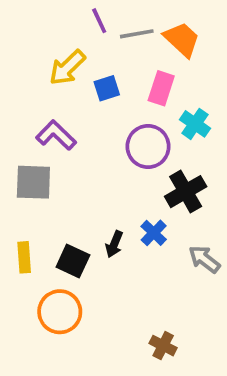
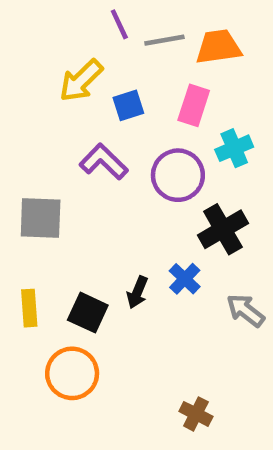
orange trapezoid: (182, 39) -> (218, 47), turned -51
cyan cross: (195, 124) -> (234, 148), turned 32
purple L-shape: (56, 135) -> (104, 162), moved

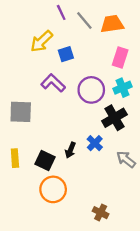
gray line: (164, 40) -> (84, 20), turned 60
pink rectangle: (194, 105) -> (120, 58), moved
cyan cross: (234, 148) -> (123, 88), moved
orange circle: (72, 373) -> (53, 189), moved

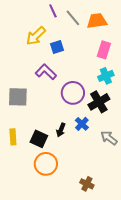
purple circle: (91, 90) -> (73, 93), moved

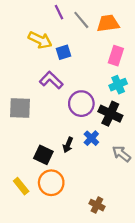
yellow arrow: (36, 36) -> (40, 40), turned -110
black cross: (99, 102) -> (110, 114), turned -35
yellow rectangle: (13, 137) -> (21, 186), moved, turned -35

